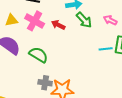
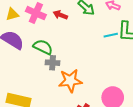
gray cross: (45, 83) -> (53, 63), moved

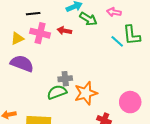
cyan line: (111, 35) -> (117, 41), turned 64
green semicircle: (43, 47) -> (57, 92), moved, turned -36

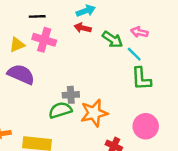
pink arrow: (114, 12) -> (139, 32), moved
green arrow: (88, 19) -> (112, 39), moved
red arrow: (64, 31) -> (83, 28), moved
green L-shape: (132, 35) -> (141, 79), moved

